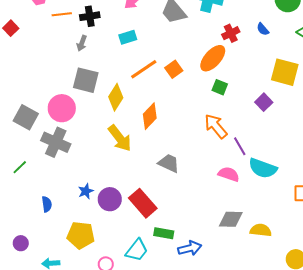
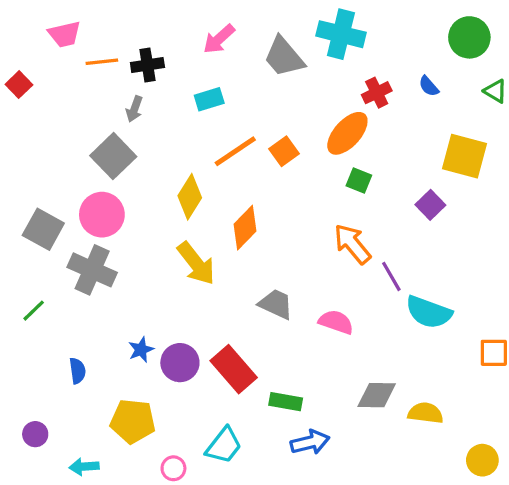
gray square: (86, 80) -> (113, 156), moved, turned 32
pink semicircle: (229, 174) -> (336, 322), moved
green rectangle: (164, 233) -> (286, 402), moved

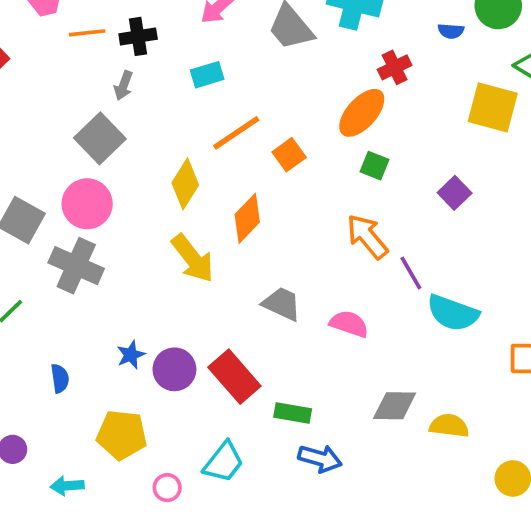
blue semicircle: (429, 86) -> (451, 31), moved, turned -45
orange square: (284, 151) -> (289, 155), moved
yellow square: (464, 156) -> (493, 107), moved
blue arrow: (310, 442) -> (320, 458), turned 30

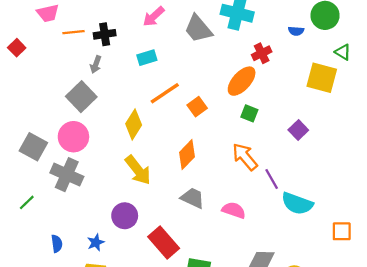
orange diamond: (247, 218) -> (187, 155), moved
blue star: (131, 355) -> (96, 242), moved
purple circle: (174, 369) -> (125, 216), moved

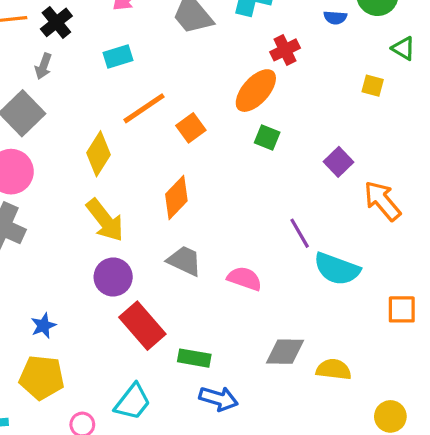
black cross: (105, 34) -> (56, 22), turned -30
yellow square: (322, 78) -> (373, 86), size x0.5
orange arrow: (245, 157) -> (382, 201), moved
purple circle: (125, 216) -> (113, 277), moved

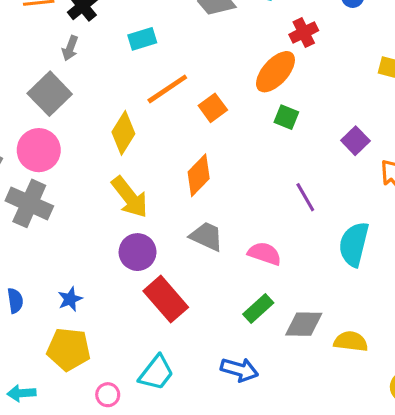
purple line: (300, 233) -> (305, 197), moved
cyan semicircle: (337, 269) -> (354, 244), turned 84
green rectangle: (194, 358) -> (258, 308), moved, turned -52

